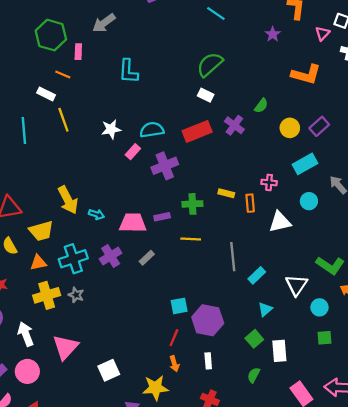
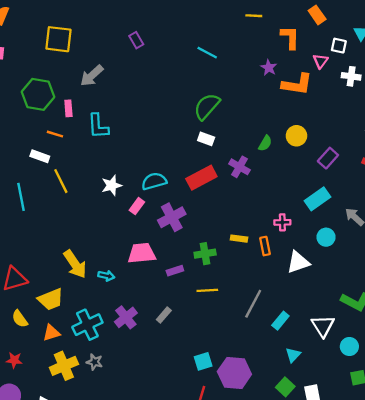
cyan L-shape: (128, 71) -> (98, 126), moved
orange L-shape: (306, 74) -> (297, 84), moved
yellow circle: (290, 128) -> (296, 136), moved
pink trapezoid: (133, 223) -> (142, 253), moved
gray line: (233, 257) -> (253, 304), turned 40

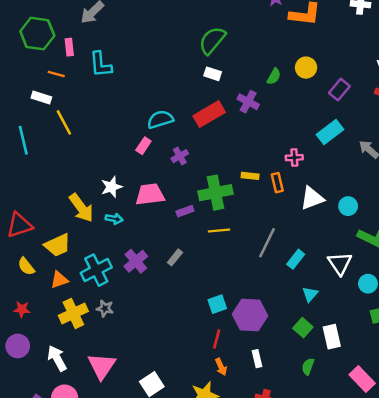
white star: (112, 185) -> (111, 187), moved
purple cross: (172, 217) -> (180, 156), size x0.6
cyan circle: (326, 237) -> (348, 206), moved
green cross: (205, 254) -> (215, 193), size x1.5

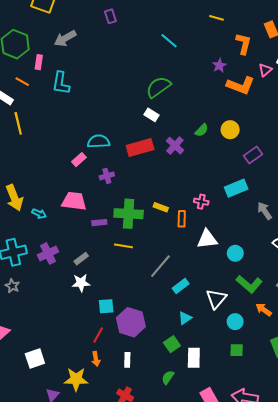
white star: (111, 187) -> (81, 283), moved

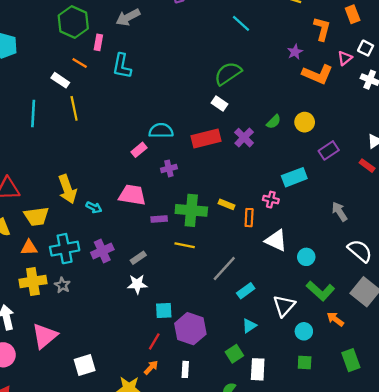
cyan rectangle: (236, 188) -> (294, 177), moved
white triangle: (207, 239) -> (276, 240), turned 30
orange arrow: (96, 359) -> (151, 367), turned -128

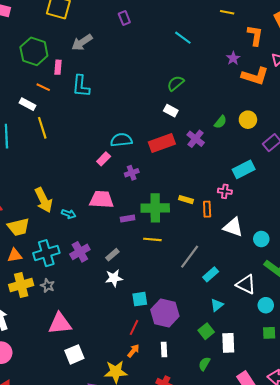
green semicircle: (228, 73) -> (176, 83), size x0.7
white triangle: (284, 306) -> (246, 284), turned -40
pink triangle: (45, 336) -> (60, 324), moved, turned 40

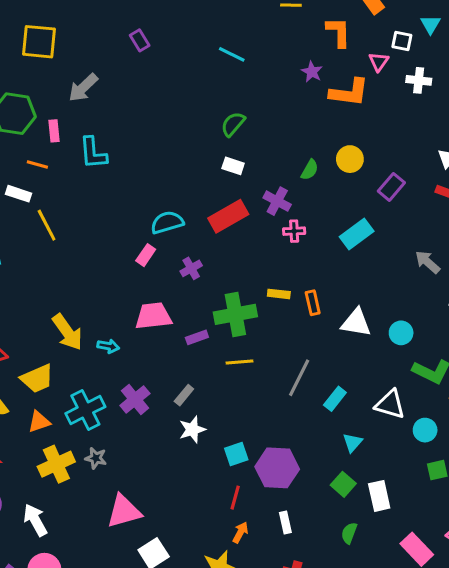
pink cross: (225, 191) -> (294, 231), moved

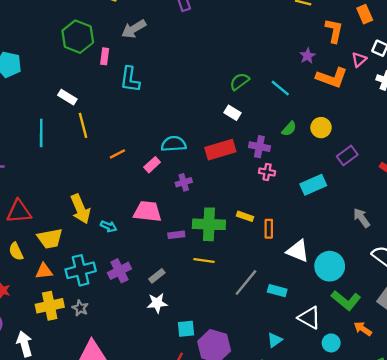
cyan line: (232, 54) -> (280, 88), moved
orange line: (37, 164) -> (117, 154), moved, turned -56
purple cross: (277, 201) -> (259, 147), turned -30
cyan circle: (401, 333) -> (330, 266), size x1.6
cyan rectangle: (335, 399) -> (277, 291), moved, turned 54

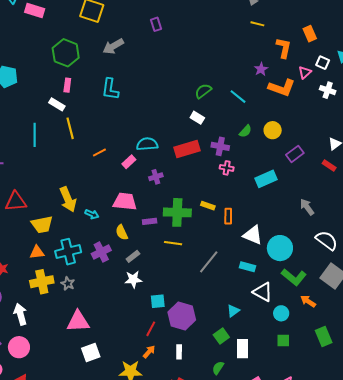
pink rectangle: (105, 56) -> (67, 85), moved
yellow semicircle: (16, 251) -> (122, 232), moved
cyan rectangle: (277, 291) -> (247, 267), moved

